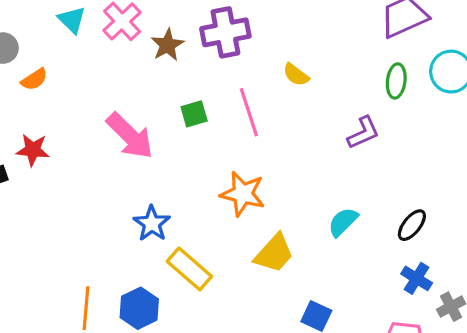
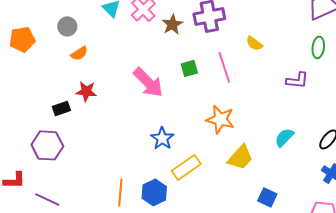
orange semicircle: (34, 79) -> (79, 53), moved
purple L-shape: (363, 133) -> (297, 80), turned 30
yellow rectangle: (189, 269) -> (186, 167), turned -76

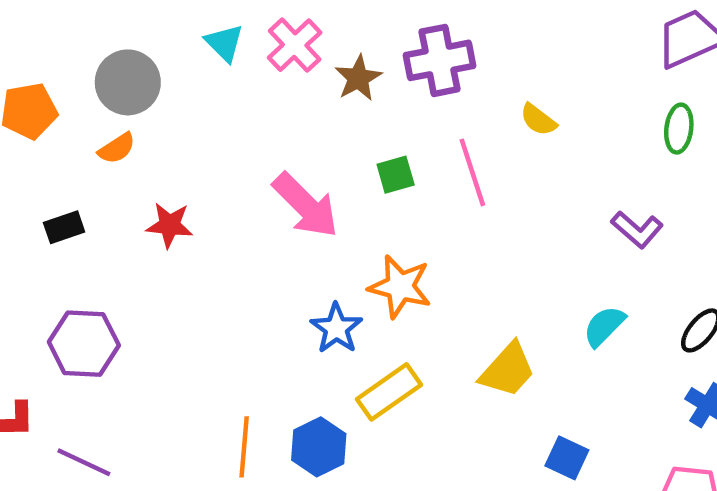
gray circle: (67, 26) -> (128, 82), size x1.5
orange semicircle: (79, 53) -> (117, 148), moved
purple L-shape: (297, 80) -> (637, 229), moved, turned 35
black rectangle: (61, 108) -> (64, 227), moved
orange star: (220, 119) -> (400, 287), moved

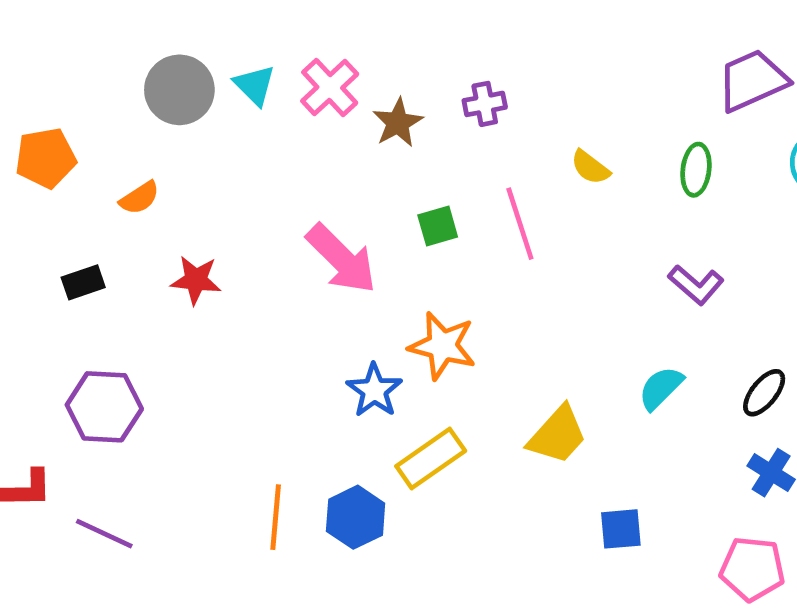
purple cross: (440, 60) -> (485, 104), size x0.6
gray circle: (128, 82) -> (179, 90), moved
green ellipse: (679, 129) -> (696, 170), moved
blue square: (567, 458) -> (621, 529), turned -30

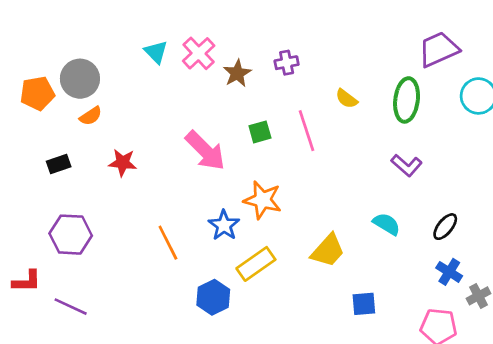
gray circle: (179, 90) -> (80, 79), moved
green ellipse: (696, 170) -> (407, 100), size x1.5
cyan semicircle: (661, 388) -> (387, 224), turned 76
orange line: (276, 517) -> (168, 243), moved, turned -32

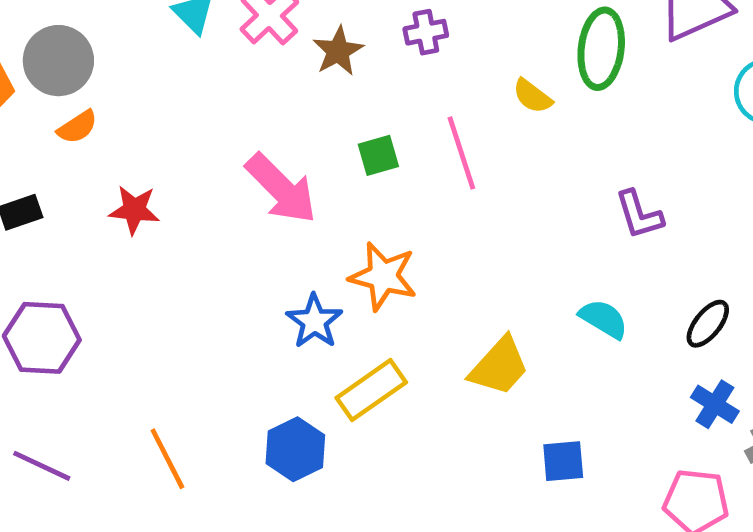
green ellipse: (407, 100) -> (601, 49), moved
purple L-shape: (407, 165) -> (639, 215), turned 32
orange line: (168, 243) -> (167, 459), moved

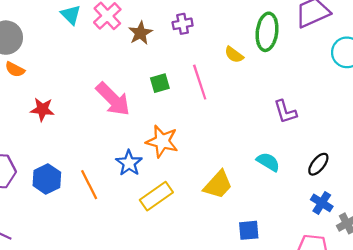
orange semicircle: (77, 127) -> (15, 69), turned 60
blue hexagon: (295, 449) -> (47, 179), moved
orange line: (167, 459) -> (89, 185), moved

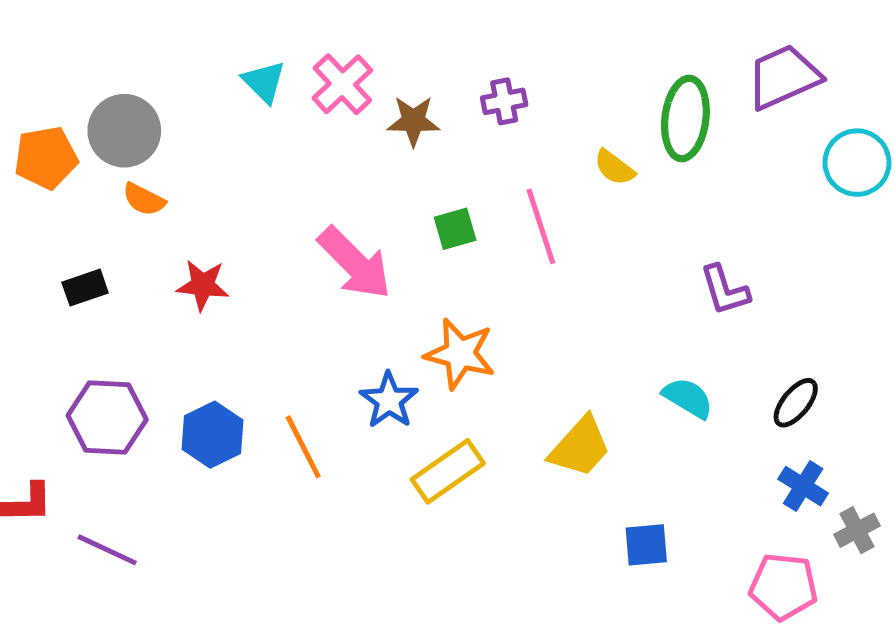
brown star: (140, 33) -> (413, 121), turned 30

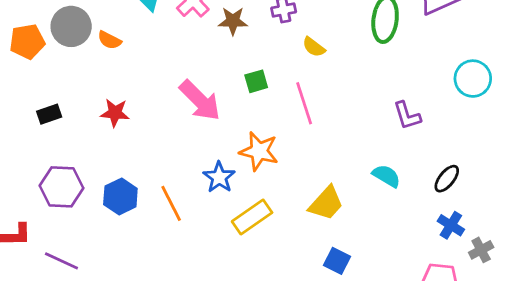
cyan circle: (857, 163) -> (473, 79), moved
yellow semicircle: (614, 167) -> (314, 47), moved
orange semicircle: (144, 199) -> (109, 40), moved
pink line: (541, 226) -> (304, 103), moved
blue square: (646, 545) -> (337, 261), moved, turned 32

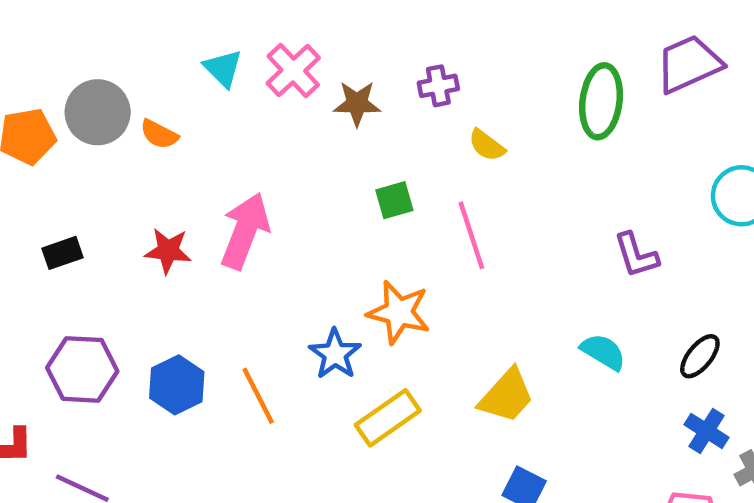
pink arrow: (200, 100) -> (245, 231), moved, turned -114

